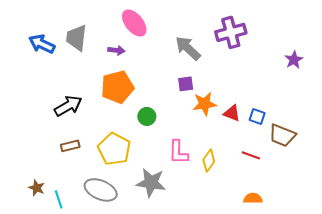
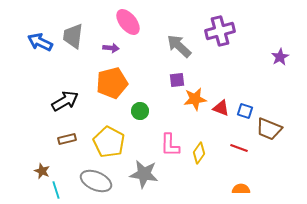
brown star: (37, 188) -> (42, 171), moved

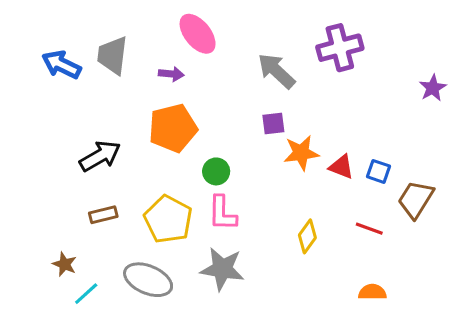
brown trapezoid: (269, 129) -> (416, 199), turned 100
pink L-shape: (170, 145) -> (222, 213), moved
cyan line: (56, 190) -> (86, 294), turned 66

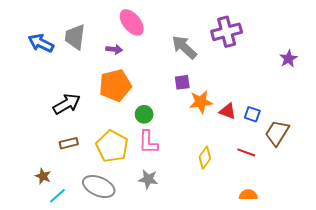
gray star: (222, 269) -> (148, 179), size x0.7

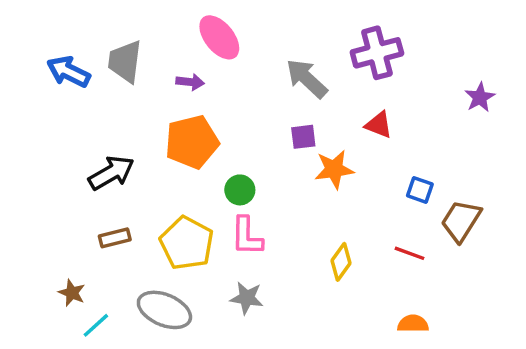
red triangle: (228, 111) -> (379, 125), moved

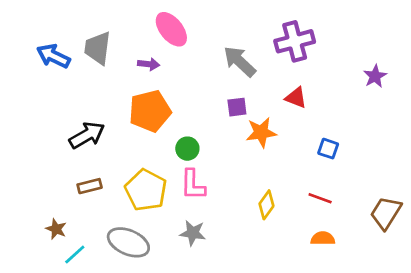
brown trapezoid: (461, 221) -> (386, 213), moved
orange semicircle: (413, 324) -> (323, 238), moved

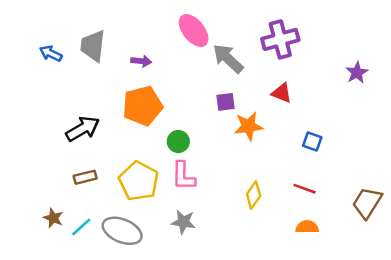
pink ellipse: (171, 29) -> (194, 30), moved
blue arrow: (53, 56) -> (51, 53), size x0.7
cyan line: (75, 254) -> (81, 227), moved

